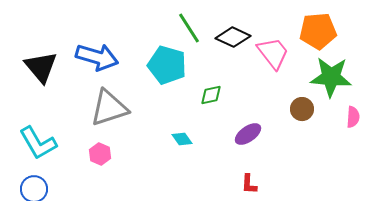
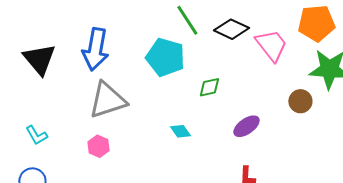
blue arrow: (97, 57) -> (95, 49), turned 84
cyan L-shape: (38, 143) -> (36, 135), size x0.6

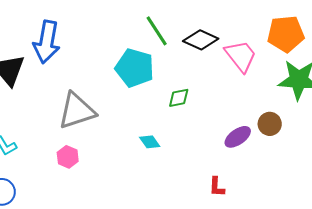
blue arrow: (95, 49) -> (47, 42), moved
brown circle: (300, 101) -> (270, 124), moved
purple ellipse: (246, 126) -> (238, 137), moved

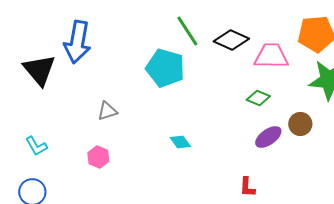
pink trapezoid: (241, 56) -> (271, 56), turned -51
green diamond: (179, 98) -> (258, 98), moved, turned 35
gray triangle: (77, 111) -> (107, 111), size x0.5

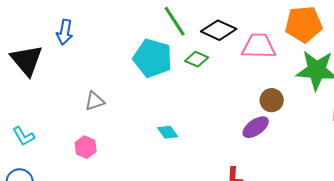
blue arrow: (77, 42) -> (65, 32), size x0.6
green diamond: (258, 98) -> (197, 59), moved
brown circle: (300, 124) -> (272, 100), moved

